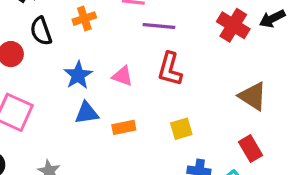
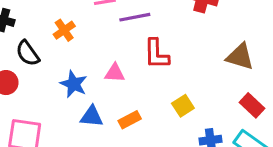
blue triangle: (87, 113) -> (92, 116), turned 30

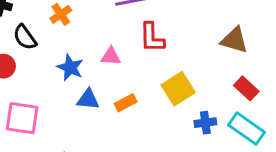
yellow square: (183, 106) -> (178, 89), size x1.5

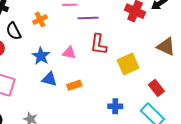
brown triangle: (234, 40) -> (166, 47), moved
yellow square: (178, 89) -> (128, 64), moved
blue cross: (205, 123) -> (115, 106), moved

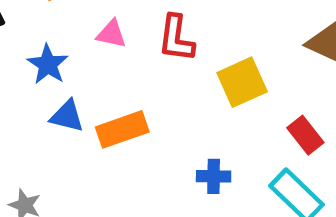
pink triangle: (69, 53) -> (111, 34), moved
orange rectangle: (74, 85) -> (122, 129), size x1.5

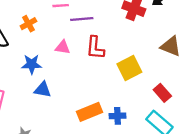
blue star: (48, 64) -> (32, 64), turned -30
orange rectangle: (122, 129) -> (90, 112), moved

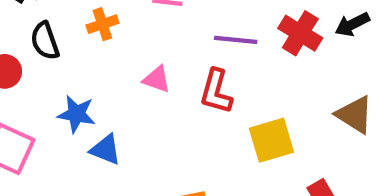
purple line: (82, 19) -> (236, 40), moved
blue star: (32, 64) -> (76, 114), moved

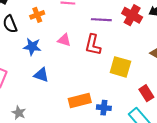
blue star: (76, 114) -> (32, 47), moved
yellow square: (271, 140) -> (120, 67), turned 35

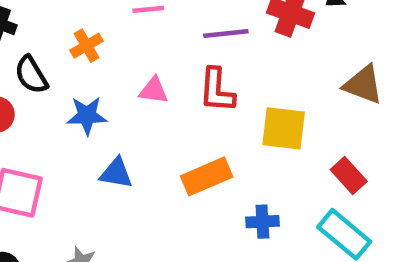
orange rectangle: (80, 100) -> (207, 176), moved

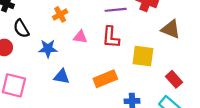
orange cross: (86, 46) -> (60, 14), moved
brown triangle: (363, 85) -> (171, 29), moved

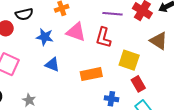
black semicircle: (21, 29) -> (24, 14), turned -84
pink triangle: (80, 37) -> (76, 32), size x1.5
red rectangle: (174, 79) -> (138, 84), moved

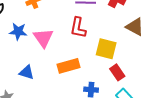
pink triangle: (76, 32) -> (43, 38), moved, turned 40
blue triangle: (52, 65) -> (27, 72), moved

